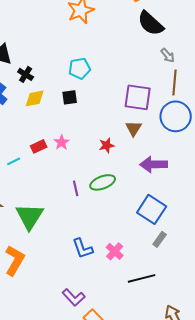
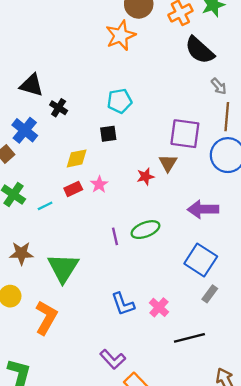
yellow diamond: (35, 98) -> (77, 158), moved
brown triangle: (134, 128) -> (168, 163), moved
red star: (107, 145) -> (145, 177), moved

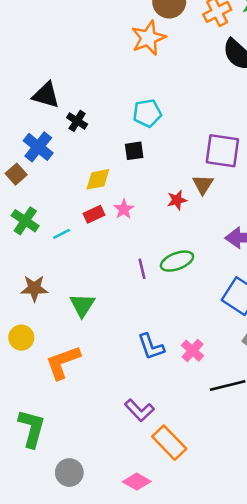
green triangle: (63, 268) -> (82, 305), size x0.7
orange L-shape: (46, 318) -> (63, 362), turned -140

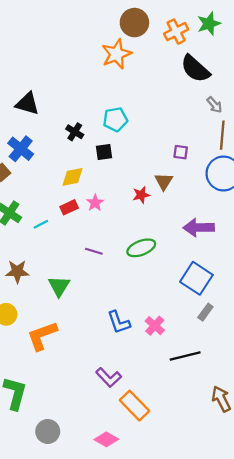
black cross: (77, 121) -> (75, 132), moved
purple square: (222, 151) -> (181, 152), size x0.5
purple line: (142, 269) -> (94, 251), moved, turned -60

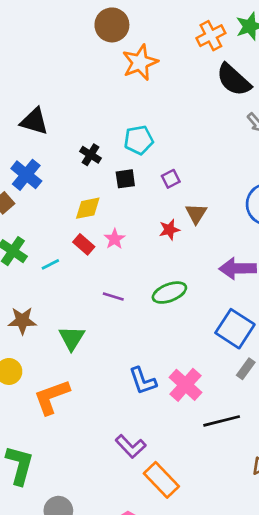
brown circle: (134, 23) -> (112, 25), moved
purple square: (181, 152) -> (171, 179), moved, turned -35
red rectangle: (69, 207) -> (84, 244), turned 66
pink cross: (155, 326) -> (185, 385), size x1.4

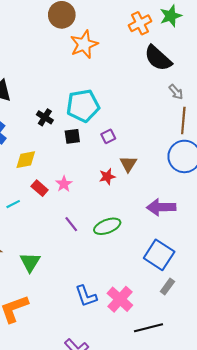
cyan pentagon: (139, 140) -> (83, 106), size x1.4
yellow diamond: (88, 208) -> (26, 160), moved
purple line: (113, 297) -> (71, 224), moved, turned 35

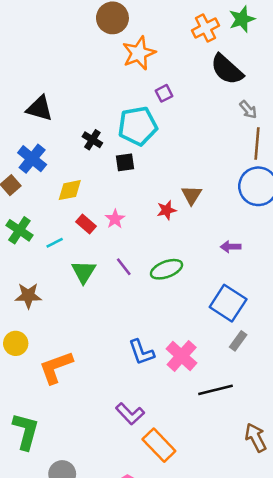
purple square: (108, 136) -> (164, 93), moved
purple arrow: (161, 207) -> (231, 247), size x0.6
green triangle: (30, 262) -> (84, 272), moved

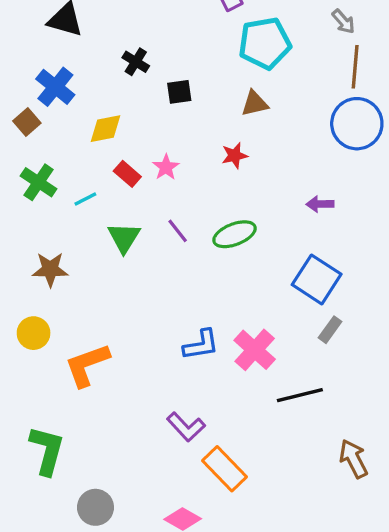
cyan pentagon: (138, 126) -> (265, 43), moved
brown triangle: (192, 195) -> (255, 104), moved, turned 45
blue L-shape: (141, 352) -> (201, 345), turned -80

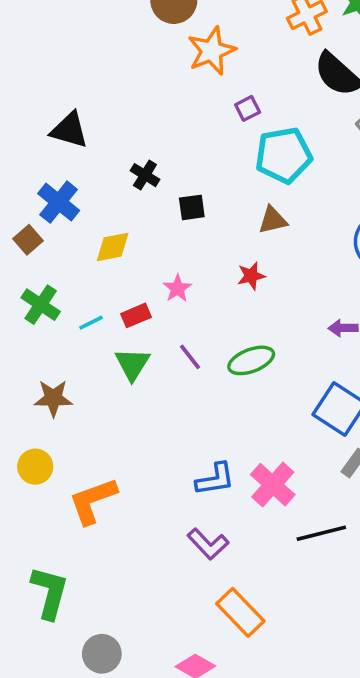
red rectangle: (127, 174) -> (136, 315), moved, turned -64
purple L-shape: (186, 427) -> (208, 544), moved

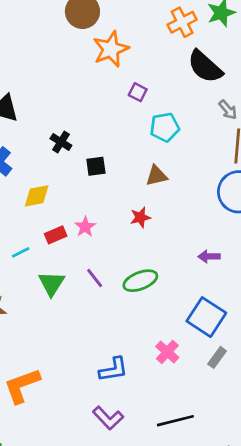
purple square: (248, 108) -> (138, 92), turned -36
cyan pentagon: (284, 155) -> (165, 127), size x0.7
red rectangle: (136, 315) -> (56, 235), moved
pink cross: (273, 485) -> (167, 352), moved, size x0.7
black line: (321, 533) -> (175, 421), moved

